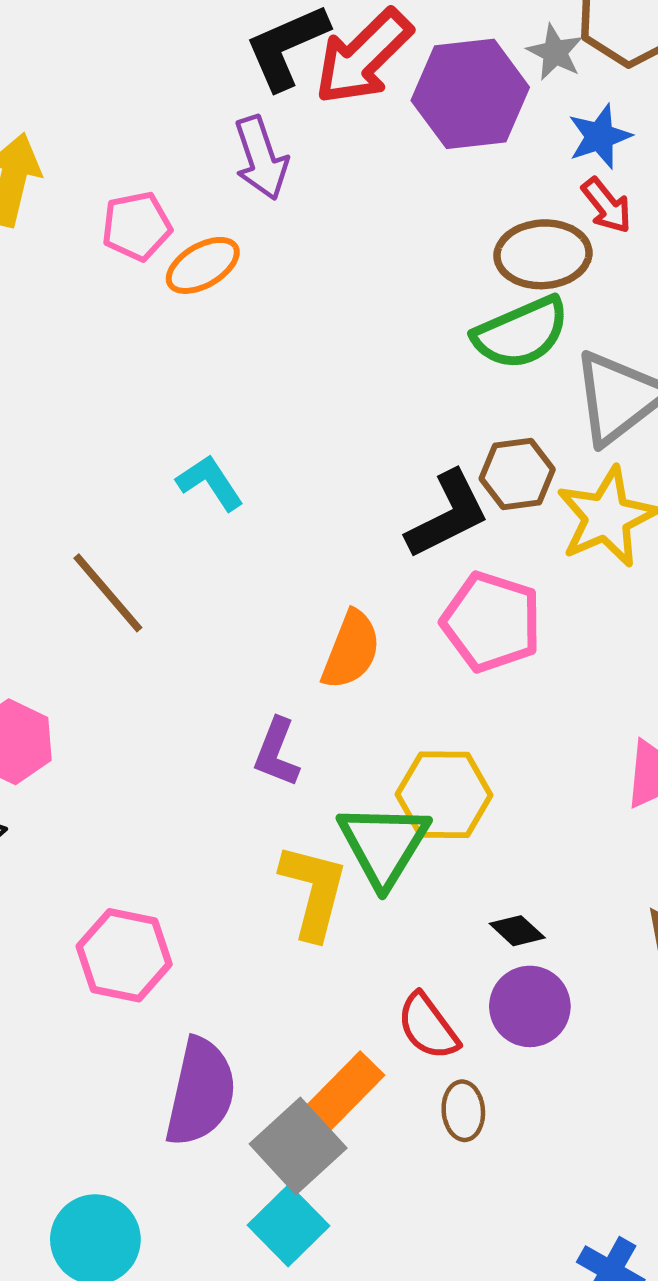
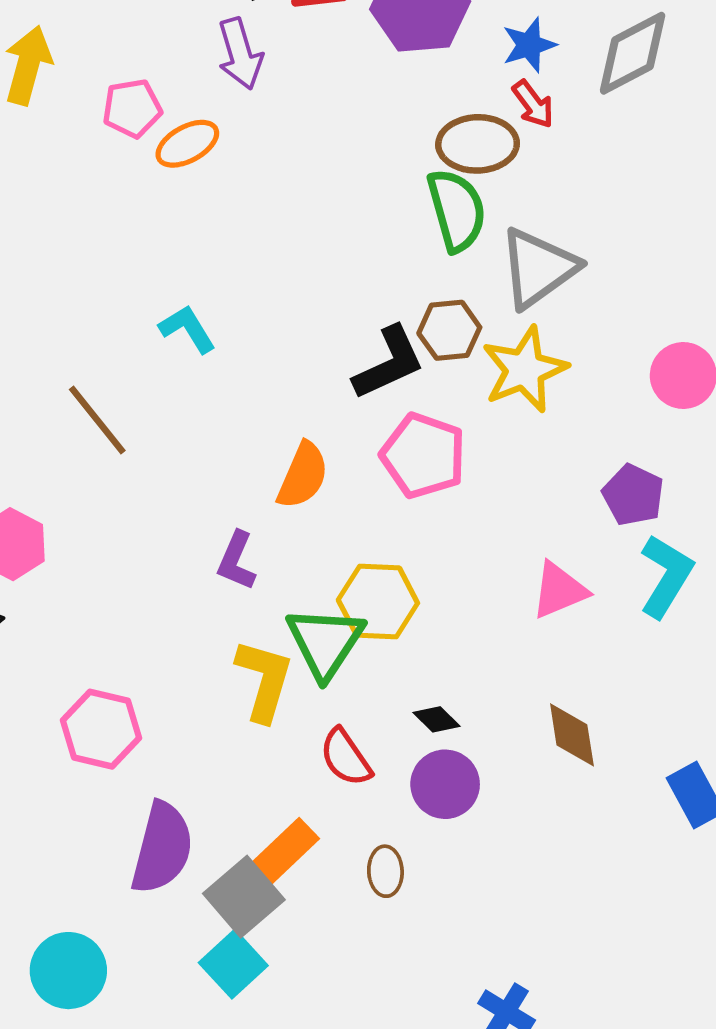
green semicircle: (521, 333) -> (457, 210), turned -84
red semicircle: (428, 1027) -> (346, 757), moved

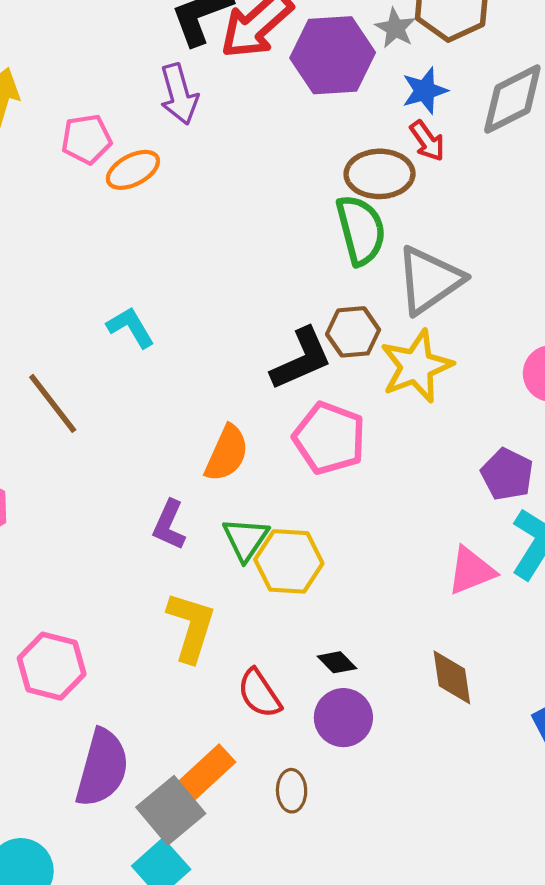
pink triangle: (559, 590) -> (471, 571), moved
green triangle: (325, 642) -> (246, 539), moved, size x0.7

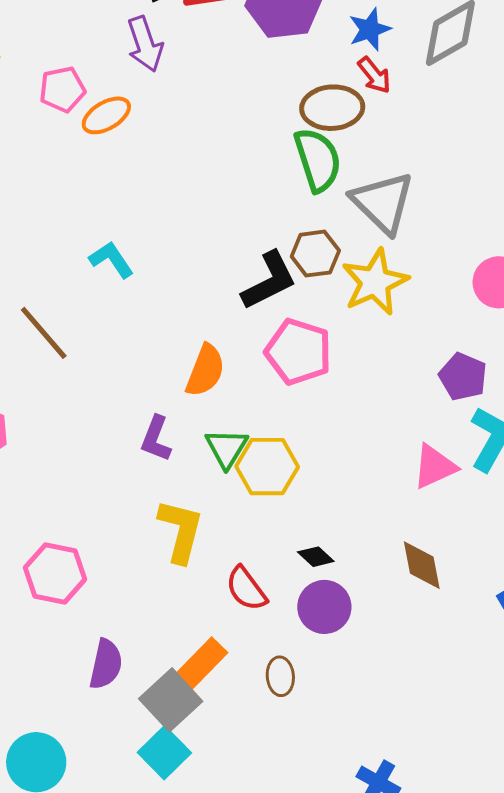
gray triangle: (429, 280) -> (383, 203), turned -38
purple semicircle: (102, 768) -> (106, 664), size x0.7

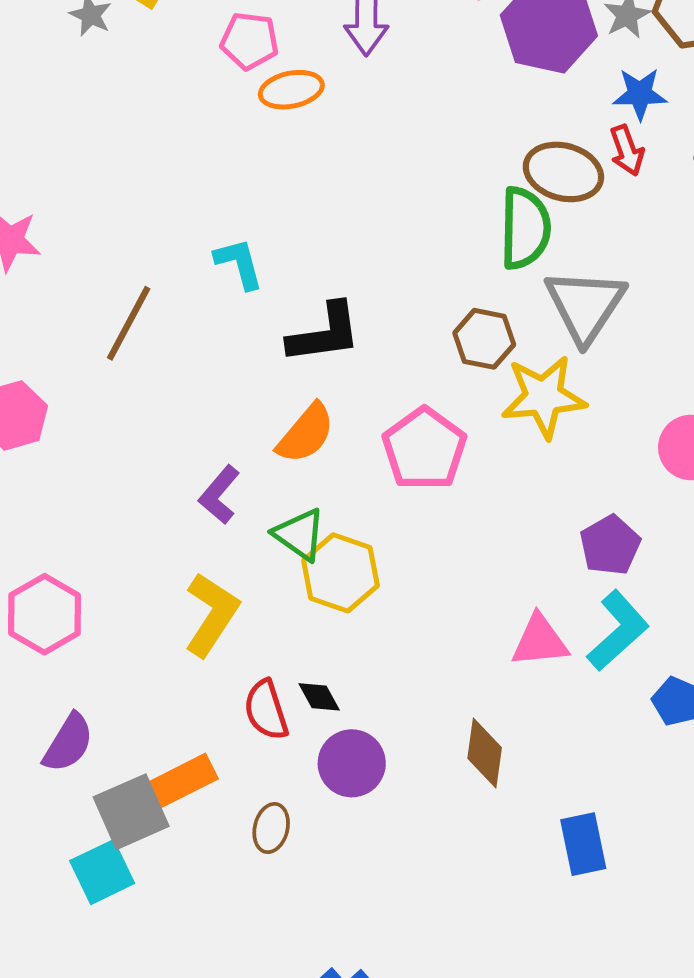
black L-shape: (269, 281) -> (324, 333), moved
brown line: (44, 333) -> (129, 323), turned 50
green triangle: (226, 448) -> (300, 534), turned -45
black diamond: (316, 557) -> (319, 697), moved

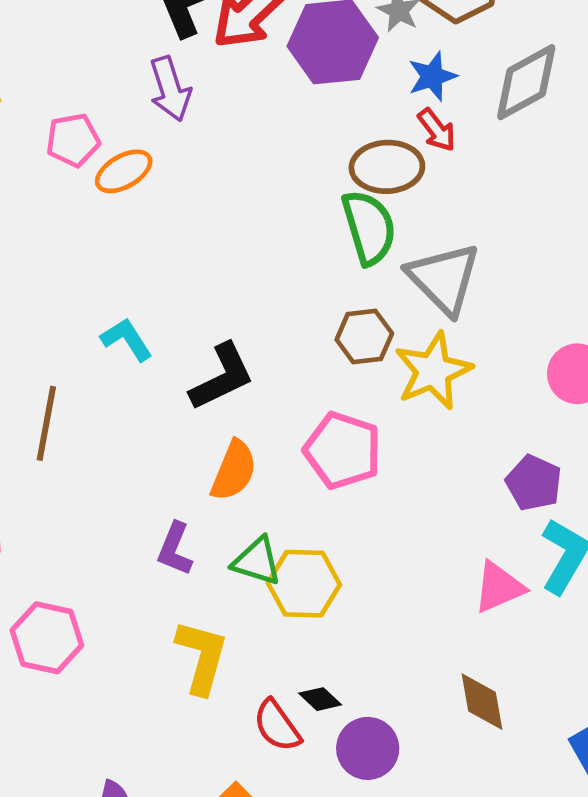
pink hexagon: (45, 614) -> (47, 638), moved

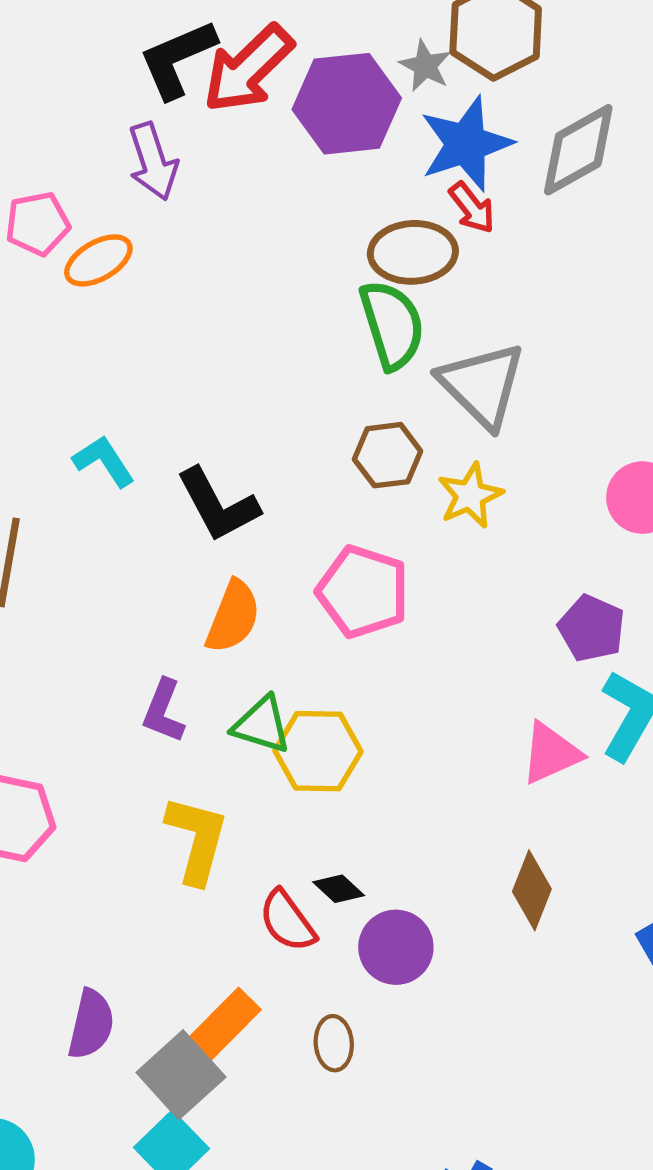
blue star: (432, 76) -> (466, 144), size x1.6
yellow star: (433, 371) -> (470, 496), size x0.7
black L-shape: (222, 377) -> (218, 505), turned 88
brown diamond: (482, 702) -> (532, 890), turned 32

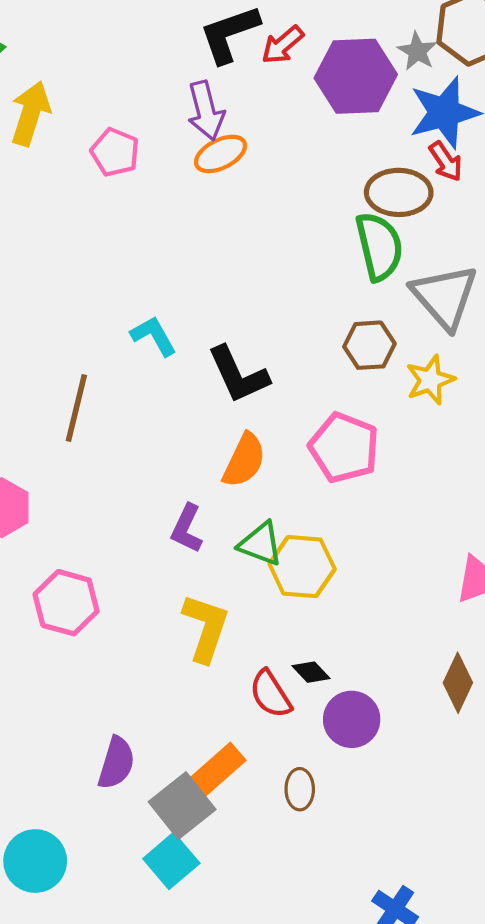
red arrow: (248, 69) -> (283, 45), size x0.6
pink pentagon: (38, 224) -> (115, 152), turned 30
orange ellipse: (98, 260) -> (221, 154), moved

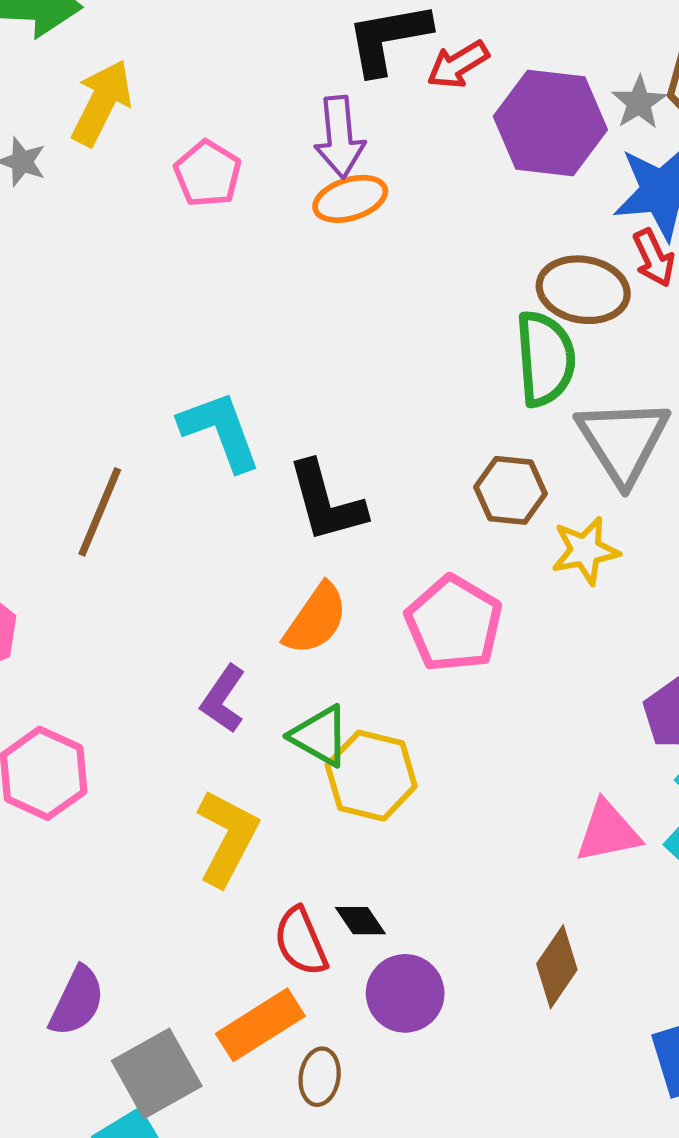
cyan L-shape: (154, 336) -> (220, 431), size x1.4
orange rectangle: (215, 772) -> (260, 1025), moved

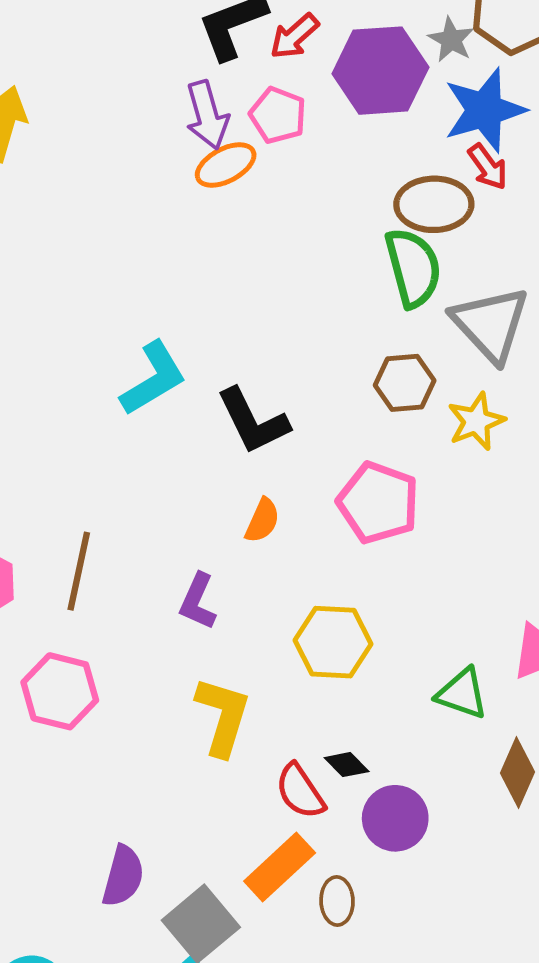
pink pentagon: (208, 174) -> (278, 115), moved
cyan L-shape: (220, 431) -> (153, 378), turned 90
brown line: (100, 512) -> (79, 571), moved
orange semicircle: (316, 619) -> (262, 520), size x0.7
green triangle: (320, 736) -> (462, 694), moved

